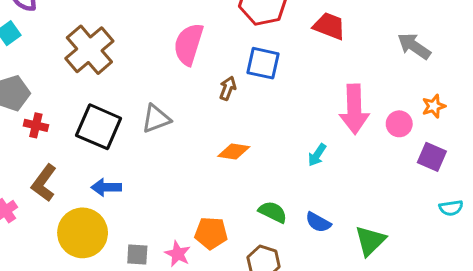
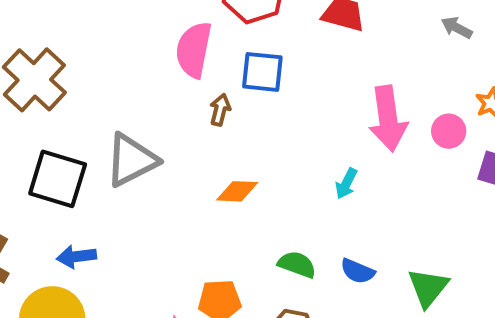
pink semicircle: (189, 44) -> (194, 50), moved
gray arrow: (414, 46) -> (457, 28), size x0.7
gray triangle: (156, 119) -> (131, 160), size x1.4

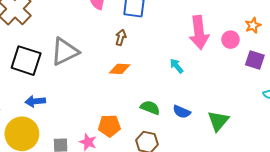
brown arrow: (220, 110) -> (121, 37), moved
cyan arrow: (346, 184) -> (177, 66), turned 112

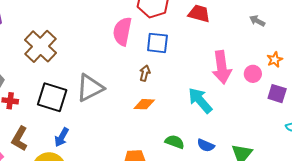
cyan arrow: (177, 66) -> (200, 100), size x1.8
blue arrow: (35, 101) -> (62, 137), turned -54

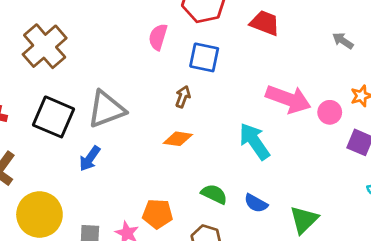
pink semicircle: (122, 31) -> (158, 37), size x0.7
pink arrow: (222, 67) -> (288, 99), turned -68
blue arrow: (62, 137) -> (90, 159), moved

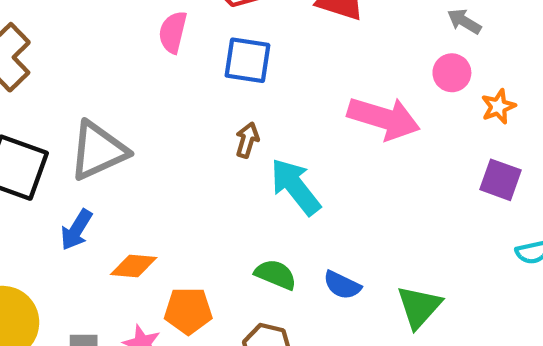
brown arrow: (183, 97) -> (247, 140), moved
pink circle: (330, 112) -> (452, 73), moved
orange diamond: (178, 139) -> (134, 266), moved
cyan arrow: (254, 141) -> (295, 187), moved

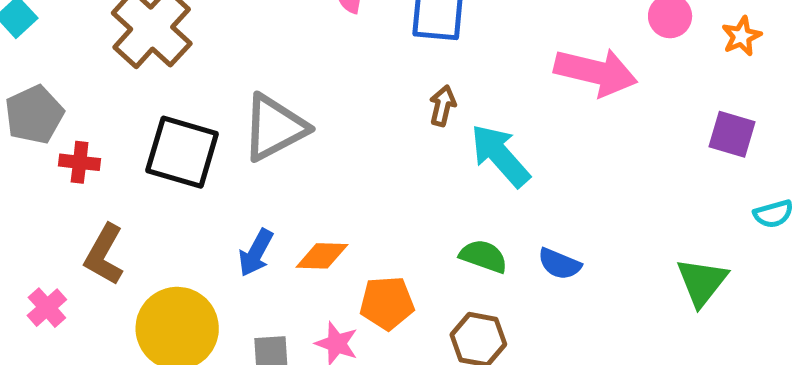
orange star: (498, 106) -> (742, 36), moved
blue arrow: (76, 230) -> (256, 253), moved
green triangle: (419, 307) -> (702, 282), moved

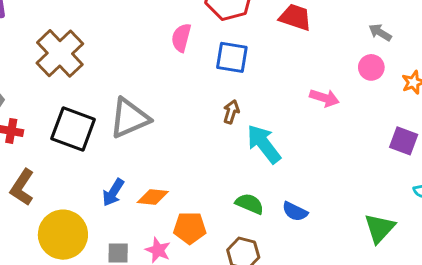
pink arrow: (596, 72) -> (324, 98), size x0.6

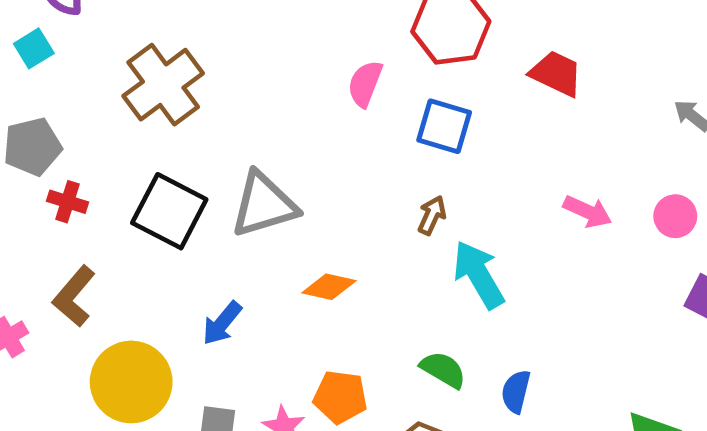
pink circle: (371, 67) -> (675, 216), moved
orange diamond: (153, 197) -> (329, 287), moved
blue semicircle: (295, 211) -> (516, 392), turned 70

